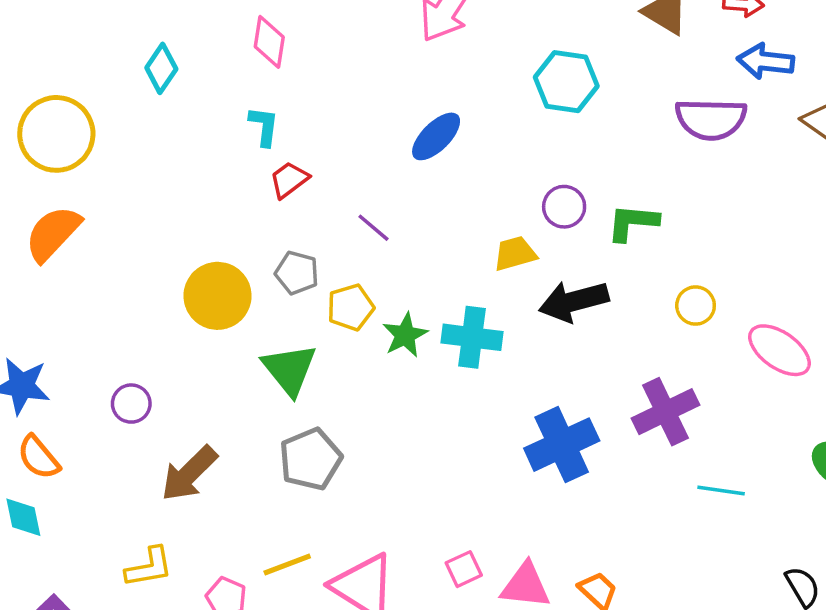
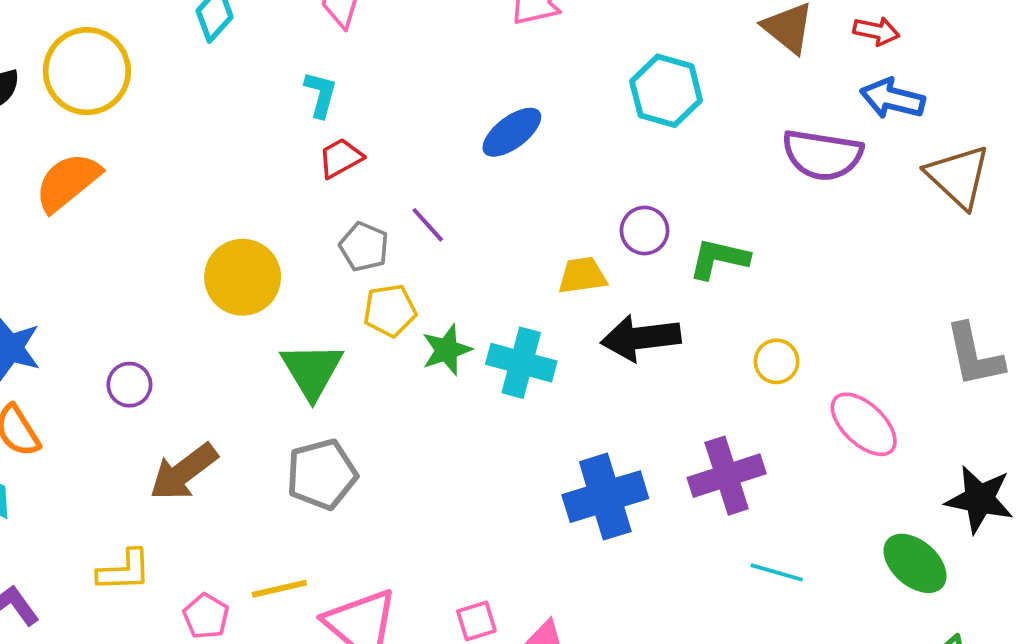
gray pentagon: (297, 273) -> (364, 247), moved

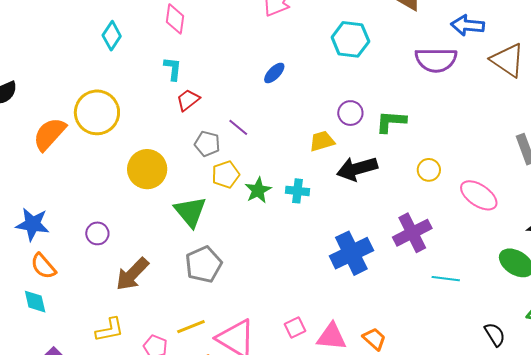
yellow circle: (87, 71) -> (97, 112), moved
blue ellipse: (512, 132) -> (274, 73), size x0.7
cyan cross: (521, 363) -> (297, 191), size x0.7

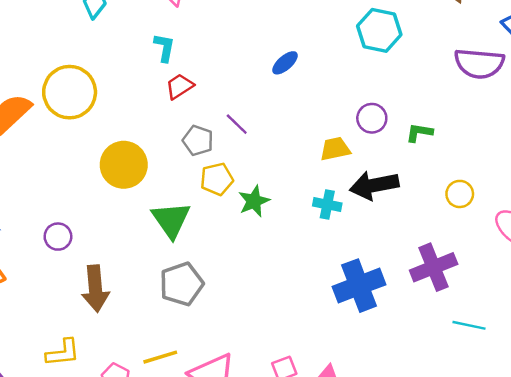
green L-shape: (391, 122) -> (419, 133), size x0.7
cyan cross: (297, 191) -> (327, 204), moved
brown arrow: (132, 274) -> (95, 289), turned -54

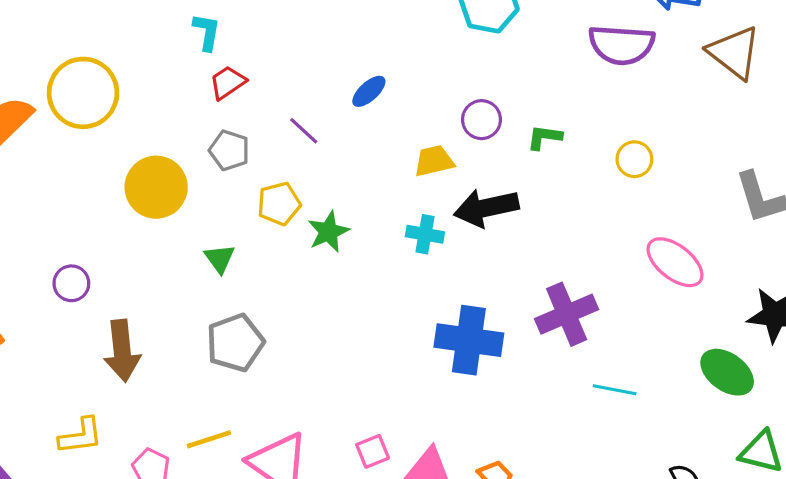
blue ellipse: (285, 63) -> (369, 91), moved
gray pentagon: (198, 141) -> (229, 150), moved
yellow circle: (460, 194) -> (634, 159), moved
green triangle: (171, 220) -> (220, 258), size x0.6
blue cross: (359, 286) -> (469, 340), turned 30

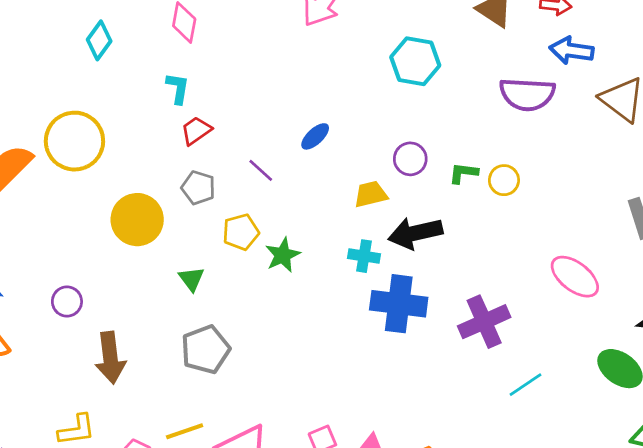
yellow circle: (634, 159) -> (504, 180), moved
blue cross: (469, 340) -> (399, 304), moved
cyan line: (615, 390) -> (526, 385), turned -44

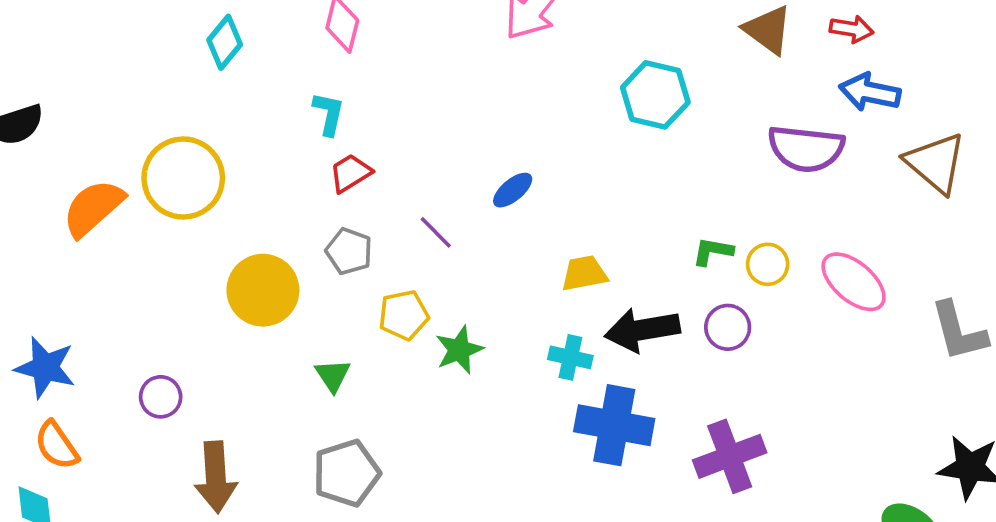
purple circle: (410, 159) -> (728, 327), moved
pink ellipse: (575, 277) -> (854, 282), moved

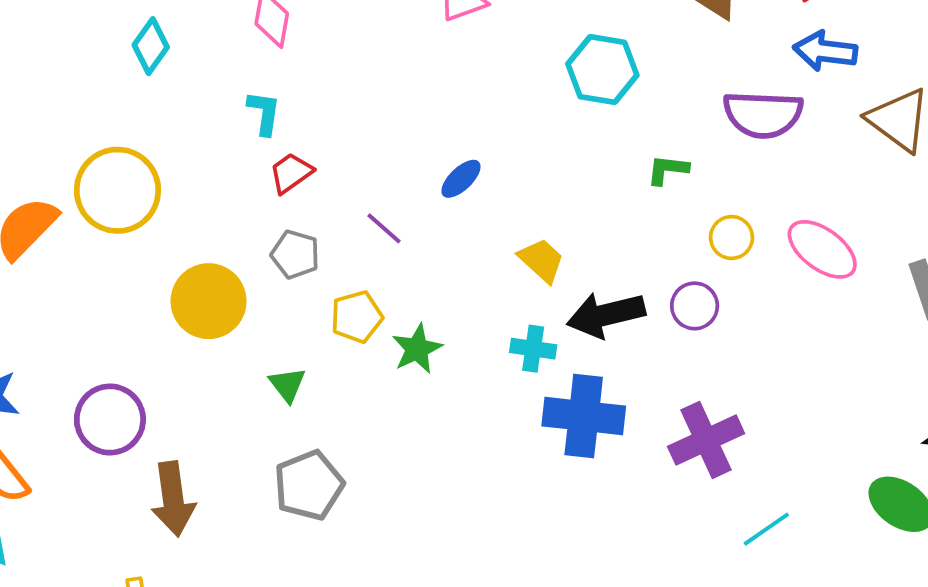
green L-shape: (713, 251) -> (668, 170), moved
yellow trapezoid: (584, 273) -> (541, 260), turned 57
purple circle: (161, 397) -> (110, 419), size x1.6

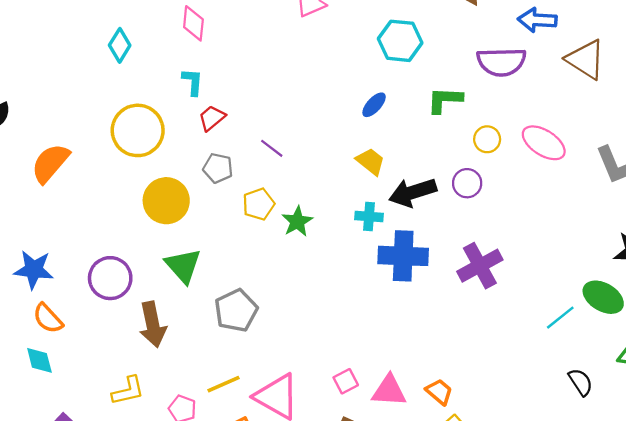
green L-shape: (668, 170) -> (445, 100), size x1.4
blue ellipse: (461, 179) -> (374, 105), moved
yellow circle: (118, 190) -> (138, 130), moved
green triangle: (287, 385) -> (183, 266), moved, size x1.6
cyan line: (766, 529) -> (560, 318), moved

